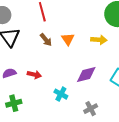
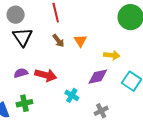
yellow arrow: (99, 40) -> (112, 55), moved
red arrow: (34, 75) -> (46, 75), size x1.5

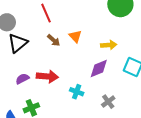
black triangle: (23, 37) -> (18, 43), turned 35

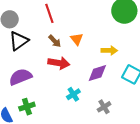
red arrow: (47, 76) -> (59, 63), moved
purple semicircle: (22, 79) -> (20, 77), size x1.6
cyan cross: (77, 92) -> (73, 94), turned 32

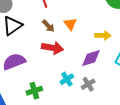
green cross: (27, 107) -> (34, 91), moved
gray cross: (104, 107) -> (88, 84), moved

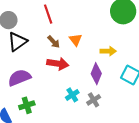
purple diamond: (91, 58) -> (96, 74), turned -50
green cross: (34, 91) -> (27, 105), moved

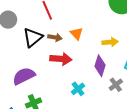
black triangle: (18, 42) -> (33, 37), moved
brown arrow: (54, 42) -> (55, 37), turned -32
gray cross: (94, 100) -> (116, 85), moved

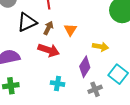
brown arrow: (55, 37) -> (48, 28), turned -88
cyan cross: (78, 89) -> (57, 84), turned 32

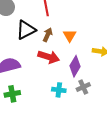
purple diamond: (85, 67) -> (75, 66), moved
gray cross: (95, 89) -> (83, 87), moved

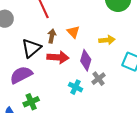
black triangle: (26, 30) -> (31, 48), moved
cyan cross: (59, 90) -> (75, 87), turned 32

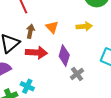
yellow arrow: (107, 40) -> (84, 26), moved
cyan cross: (75, 87) -> (27, 86), moved

